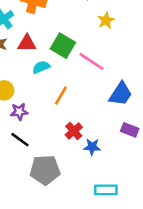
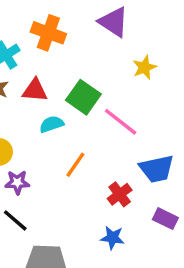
blue trapezoid: (121, 94) -> (157, 169), turned 40
red cross: (74, 131) -> (120, 194), moved

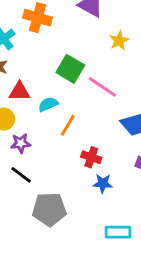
red triangle: (35, 90) -> (19, 92), moved
cyan semicircle: (52, 124) -> (48, 104), moved
red cross: (120, 194) -> (91, 157), moved, turned -30

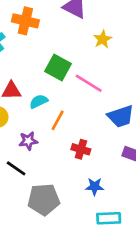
purple star: (21, 143) -> (28, 141), moved
blue star: (103, 183) -> (95, 187), moved

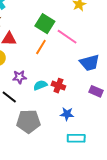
cyan semicircle: (39, 101) -> (40, 85), moved
orange line: (58, 120) -> (41, 47), moved

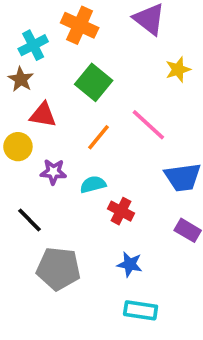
green square: (45, 24) -> (94, 82), moved
purple star: (19, 77) -> (53, 172), moved
cyan semicircle: (40, 85) -> (93, 184), moved

